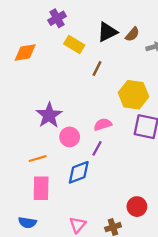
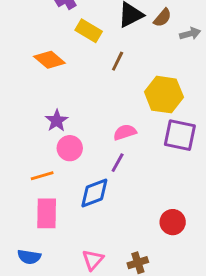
orange diamond: (25, 52) -> (49, 60), moved, turned 50
purple star: (49, 115) -> (57, 121), size x0.7
pink circle: (70, 137) -> (70, 148), moved
red circle: (137, 207) -> (173, 222), moved

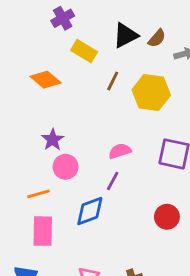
yellow hexagon: (164, 95) -> (151, 93), moved
red circle: (173, 222) -> (167, 217), moved

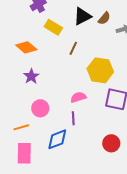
yellow hexagon: (151, 93) -> (100, 70), moved
purple star: (53, 140) -> (31, 76), moved
purple line: (113, 181) -> (73, 118), turned -32

